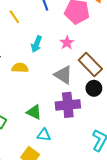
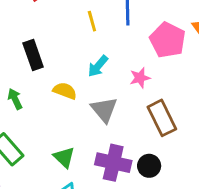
yellow line: (14, 17) -> (92, 21), moved
gray triangle: (63, 75) -> (104, 110), moved
black circle: (94, 88) -> (149, 166), moved

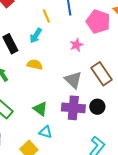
cyan arrow: (98, 66) -> (36, 36), moved
pink star: (140, 78) -> (76, 45), moved
gray triangle: (104, 110) -> (73, 80), moved

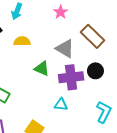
green triangle: (40, 109) -> (42, 69), moved
cyan triangle: (45, 132) -> (61, 105), moved

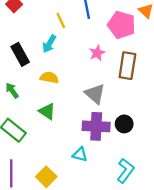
brown rectangle: (93, 36) -> (127, 66), moved, turned 45
green triangle: (42, 69) -> (47, 111), moved

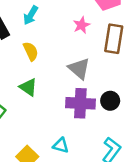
yellow semicircle: (49, 78) -> (31, 51), turned 54
cyan triangle: (80, 154) -> (61, 145), moved

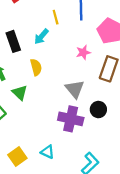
green triangle: (28, 87) -> (20, 93), moved
black circle: (110, 101) -> (98, 110), moved

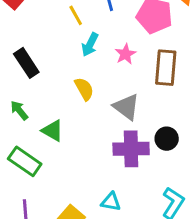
cyan arrow: (41, 37) -> (90, 45), moved
yellow semicircle: (36, 67) -> (84, 89), moved
black circle: (98, 110) -> (167, 139), moved

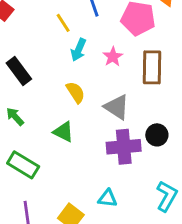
green triangle: (53, 131) -> (64, 132), moved

